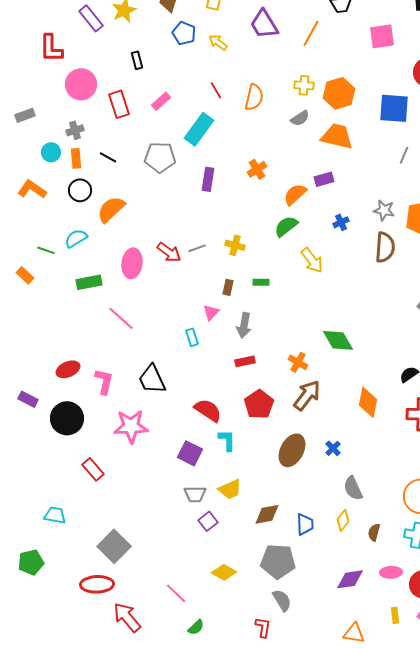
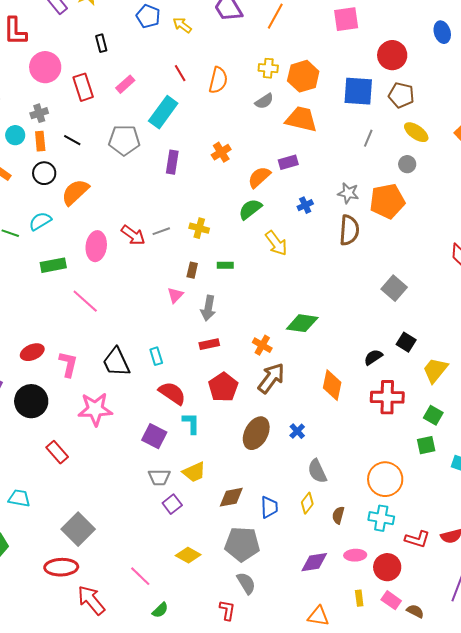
cyan rectangle: (192, 337) -> (156, 356), moved
green diamond: (338, 340) -> (302, 323), turned -52

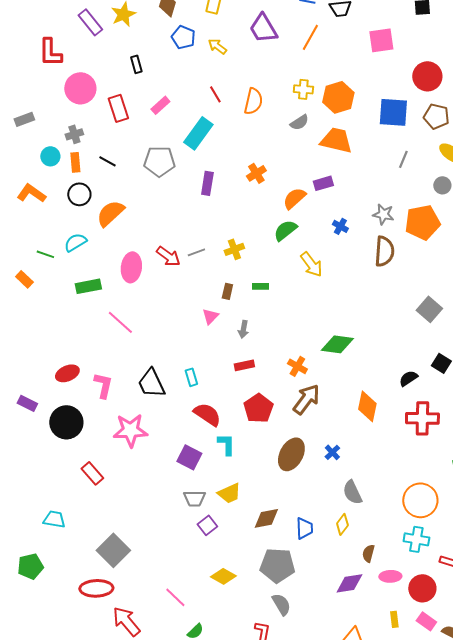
blue cross: (305, 205) -> (340, 226), turned -35
yellow cross: (199, 228) -> (234, 249), turned -36
gray arrow: (208, 308) -> (243, 329), size x0.7
brown semicircle: (338, 515) -> (368, 553), moved

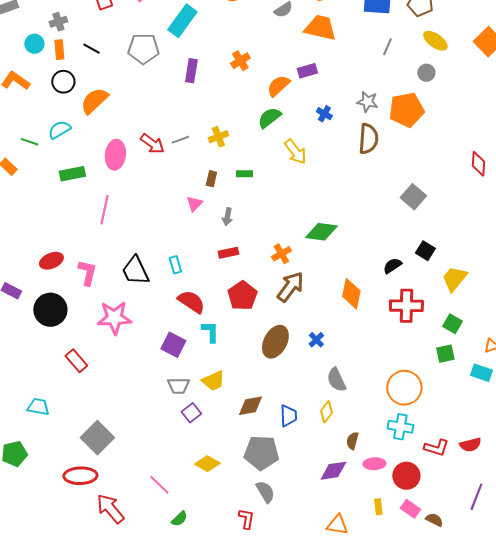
pink line: (120, 322) -> (104, 210), turned 60
orange cross: (297, 366) -> (281, 254), turned 30

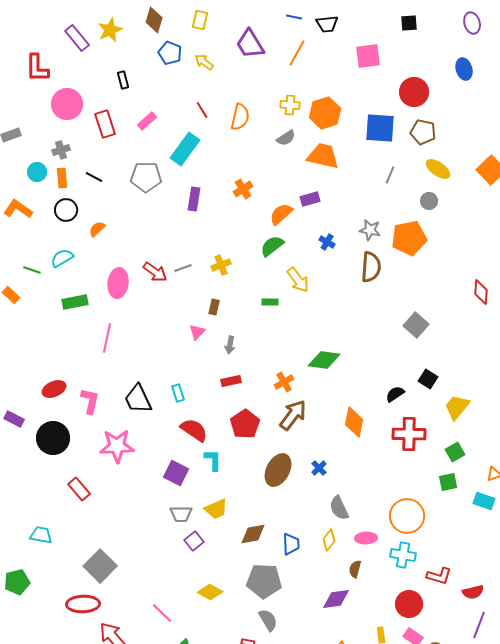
orange semicircle: (94, 101) -> (97, 229), size x0.6
green rectangle: (244, 174) -> (270, 302), moved
green square: (452, 324) -> (455, 452), turned 30
red semicircle: (470, 445) -> (473, 592), moved
pink ellipse: (374, 464) -> (366, 538), moved

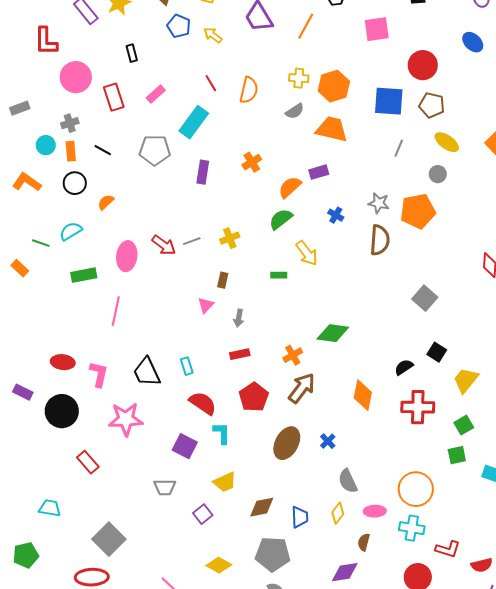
blue ellipse: (464, 69) -> (473, 42), turned -30
red ellipse: (54, 389) -> (63, 362), turned 30
gray trapezoid: (181, 514) -> (165, 487), moved

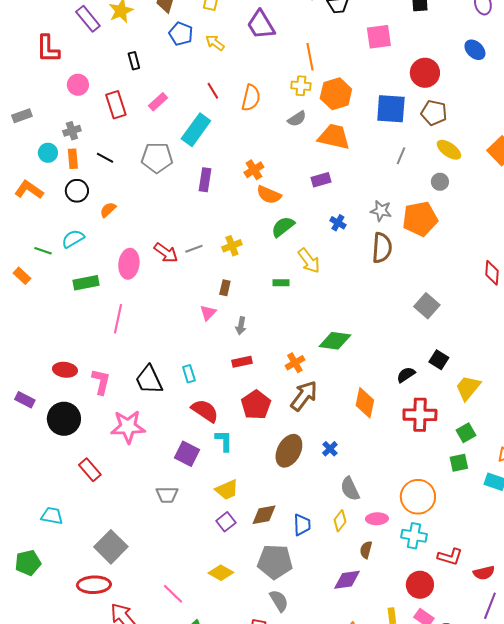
orange line: (306, 26) -> (310, 57), moved, turned -40
pink circle: (76, 77) -> (78, 85), size x0.7
orange semicircle: (290, 187) -> (269, 195), moved, turned -115
purple square: (203, 514) -> (226, 522), moved

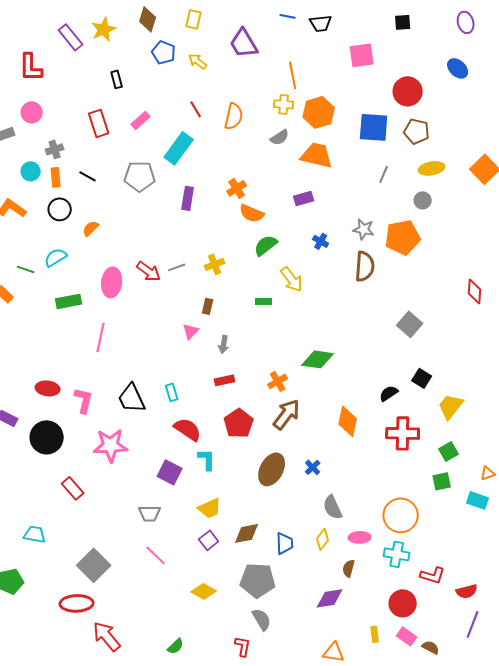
pink circle: (78, 85) -> (32, 112), moved
yellow ellipse: (449, 150) -> (432, 168), turned -45
pink line: (173, 594) -> (156, 555), moved

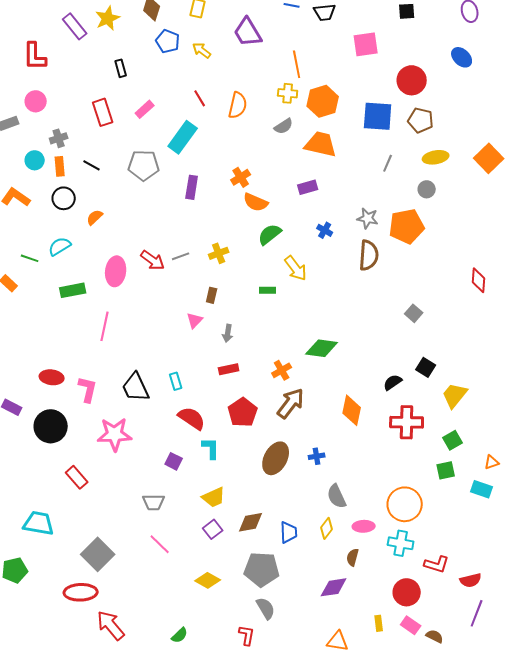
gray square: (410, 324) -> (414, 313), size x0.7
blue cross: (313, 467) -> (317, 456), turned 35
purple square: (170, 472) -> (174, 461), size x0.7
cyan trapezoid: (35, 534) -> (39, 523), size x1.4

